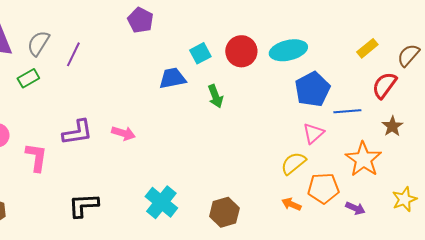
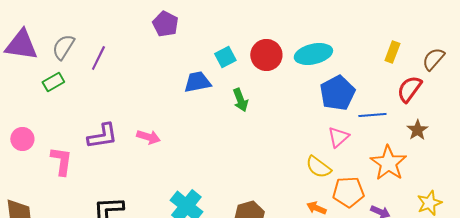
yellow rectangle: (367, 48) -> (392, 52), turned -30
yellow semicircle: (293, 163) -> (318, 167), turned -104

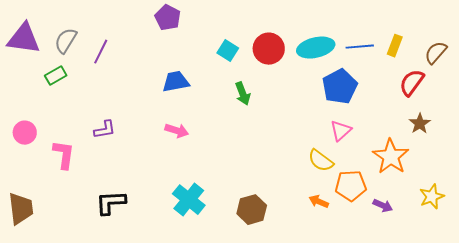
cyan square: (225, 57) -> (228, 51), turned -30
blue trapezoid: (197, 82) -> (176, 82), moved
blue line: (372, 115) -> (360, 47), moved
purple L-shape: (102, 136) -> (105, 130), size x0.7
pink arrow: (148, 137) -> (177, 131), moved

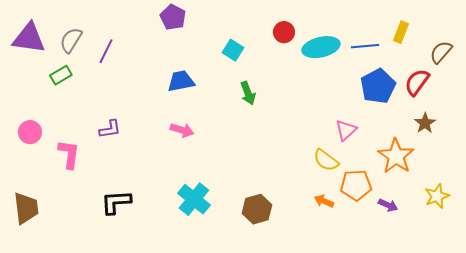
yellow rectangle: (395, 46) -> (401, 32), moved
red circle: (269, 49) -> (284, 32), moved, size x0.7
blue pentagon: (340, 87) -> (378, 86), moved

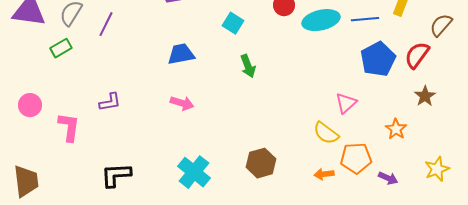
orange star: (396, 156) -> (396, 129), size x0.6
orange arrow: (324, 201) -> (324, 174), turned -30
brown hexagon: (257, 209) -> (261, 163), moved

